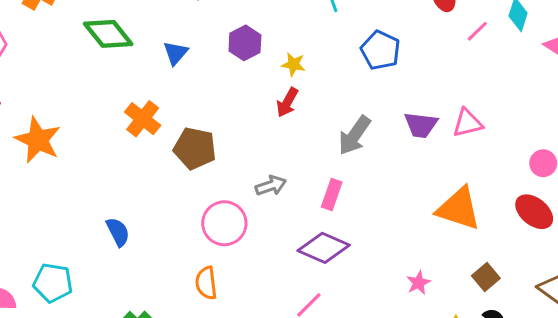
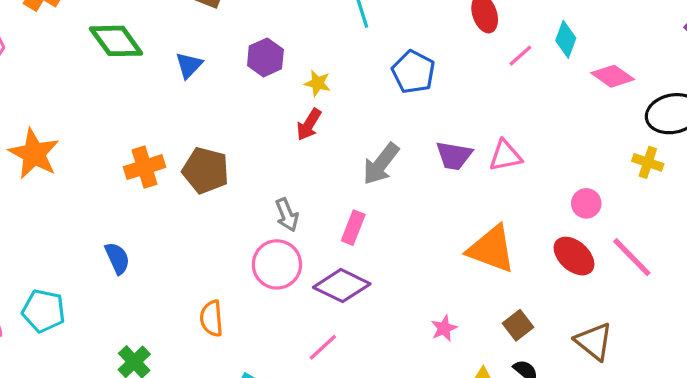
orange cross: (143, 119) -> (145, 167), moved, turned 32
gray arrow: (271, 186) -> (287, 215), turned 84
pink circle: (224, 223) -> (277, 264), moved

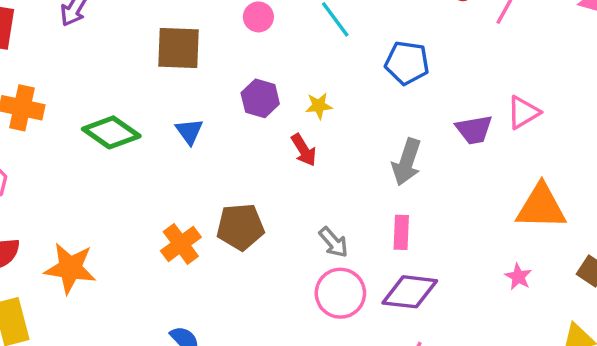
red arrow: (309, 125) -> (304, 150), moved, turned -44
pink star: (444, 328) -> (518, 277), moved

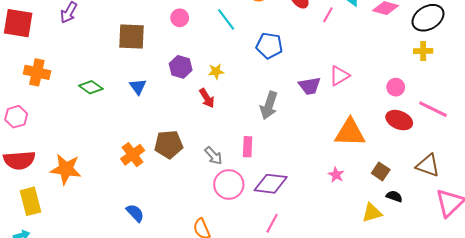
green diamond: (111, 132) -> (91, 87), size x0.7
pink rectangle: (401, 232) -> (248, 147), moved
gray arrow: (333, 242) -> (213, 156), moved

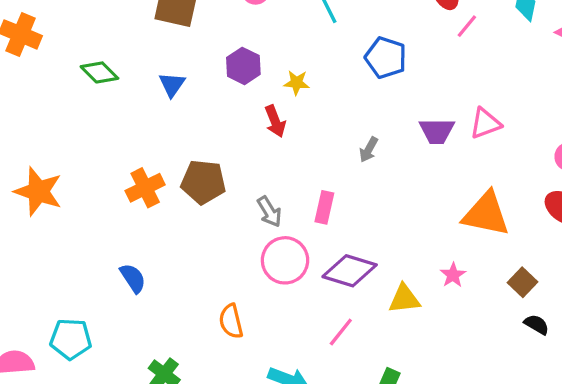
pink line: (328, 15) -> (467, 26), moved
gray arrow: (269, 105) -> (369, 150), size x0.6
yellow triangle: (372, 213) -> (404, 299), moved

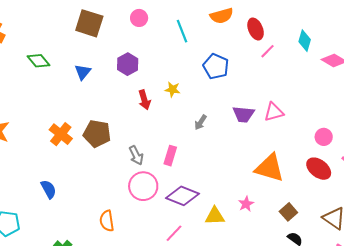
yellow star: (297, 83) -> (172, 89), moved
orange cross: (145, 188) -> (61, 134), turned -30

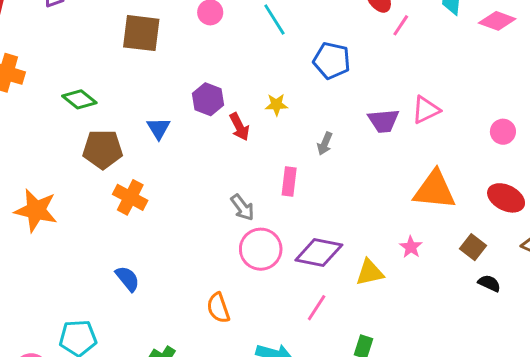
purple hexagon: (128, 64) -> (208, 99), moved
blue triangle: (83, 72) -> (159, 128), moved
brown pentagon: (97, 134) -> (103, 149), moved
pink rectangle: (170, 156) -> (289, 182), moved
red ellipse: (319, 169) -> (506, 198), moved

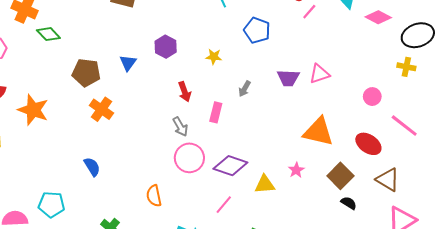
green diamond: (79, 99) -> (48, 34), moved
red arrow: (239, 127) -> (185, 92), moved
brown square: (473, 247) -> (340, 176), size x1.4

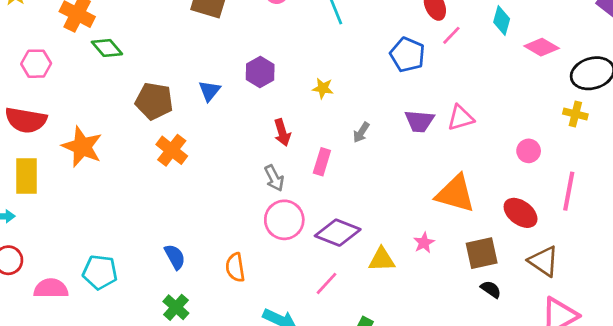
blue pentagon: (257, 30) -> (407, 55), moved
pink line: (404, 126) -> (569, 191), turned 60
blue semicircle: (92, 167) -> (175, 257), moved
brown square: (340, 176) -> (482, 253), turned 30

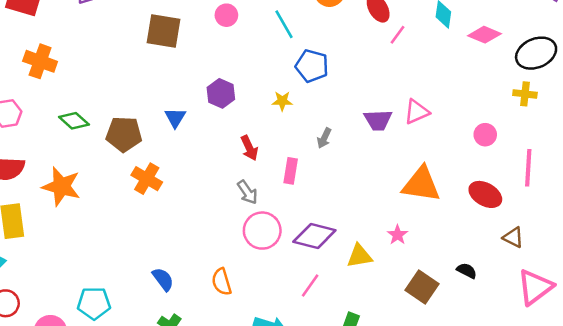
green diamond: (107, 48) -> (74, 121), moved
blue pentagon: (407, 55) -> (312, 66), moved
brown square: (482, 253) -> (422, 287), moved, turned -36
brown triangle: (544, 261) -> (513, 237), size x0.7

